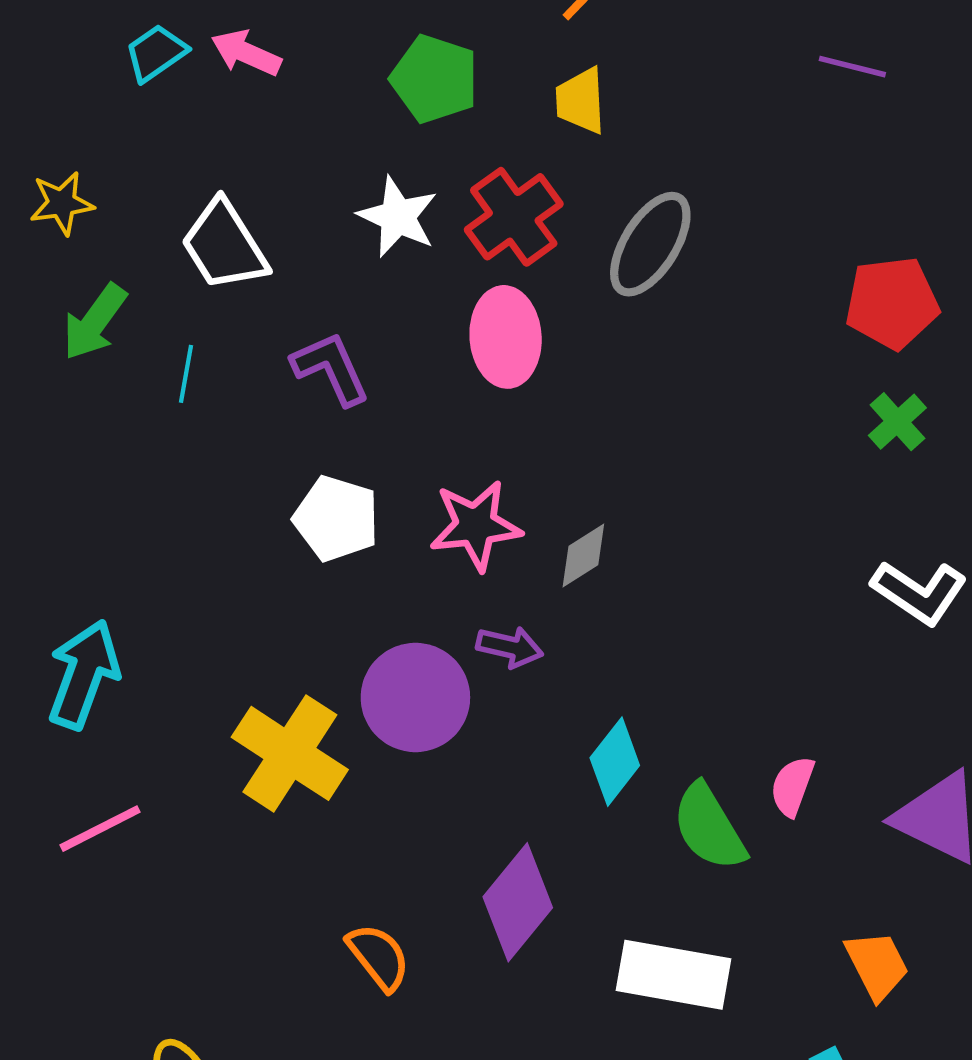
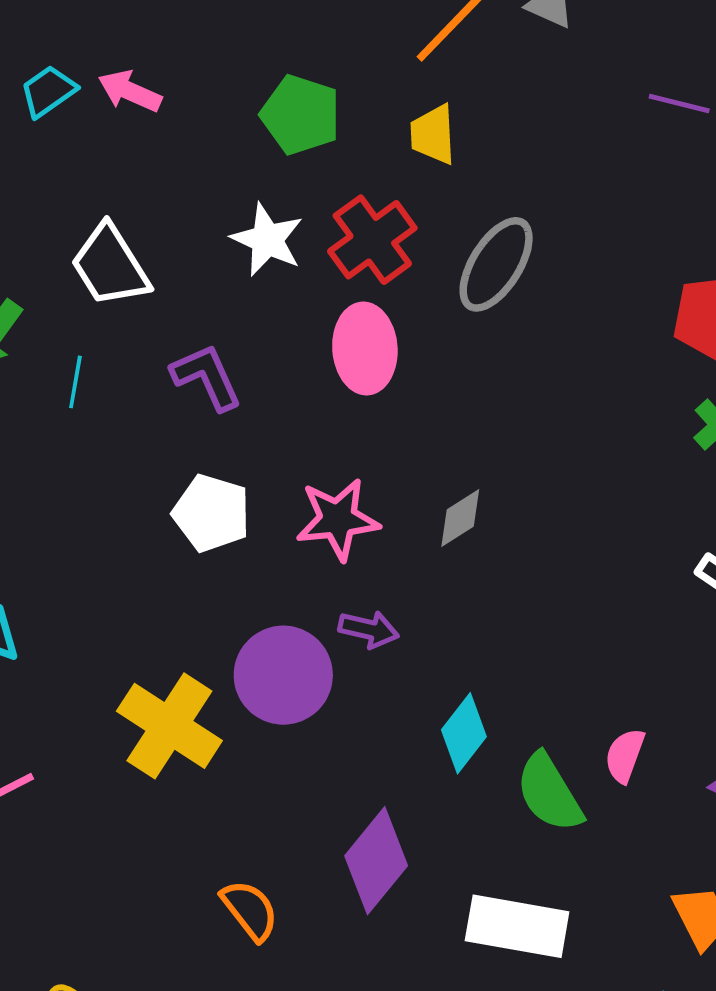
gray diamond: (583, 555) -> (460, 518), moved

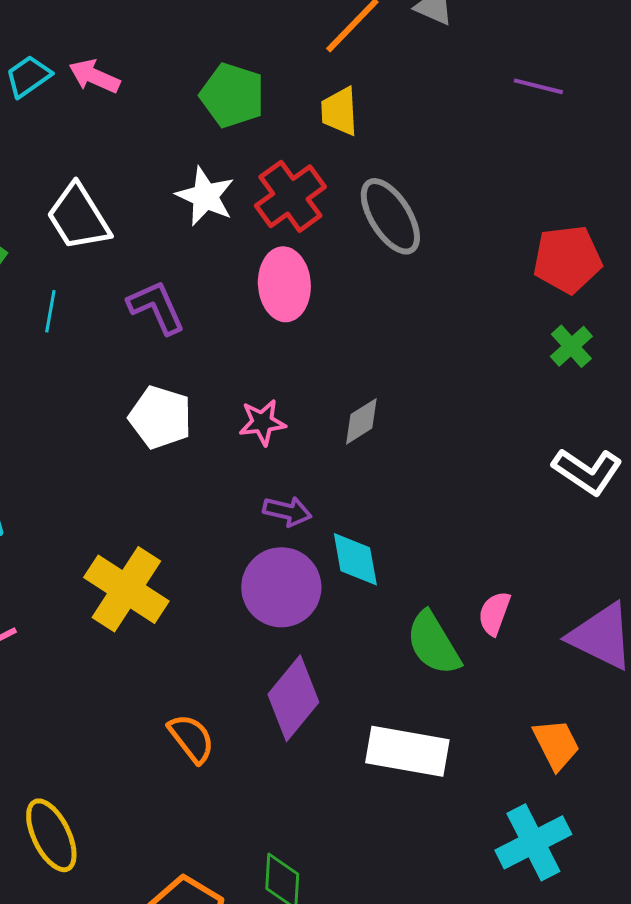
gray ellipse: (496, 264) -> (390, 216), turned -64
pink star: (338, 519) -> (262, 422), size x0.7
purple circle: (283, 675) -> (281, 587), moved
cyan diamond: (464, 733) -> (355, 559), moved, turned -48

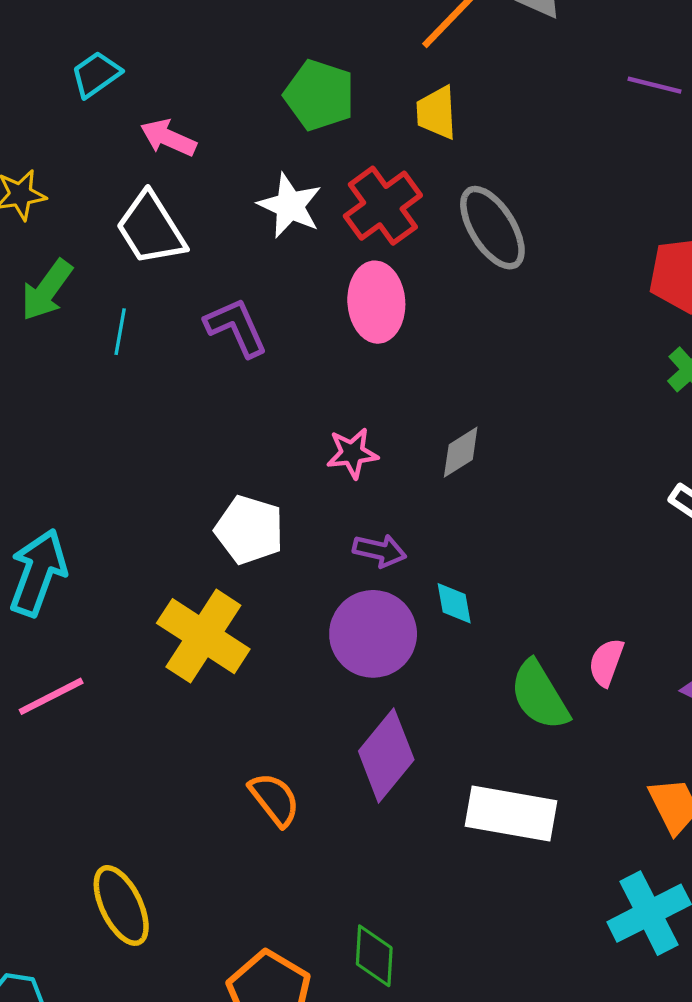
pink arrow: (94, 76) -> (168, 138), moved
white pentagon: (160, 417) -> (249, 530), moved
cyan diamond: (355, 559) -> (454, 603), size x0.7

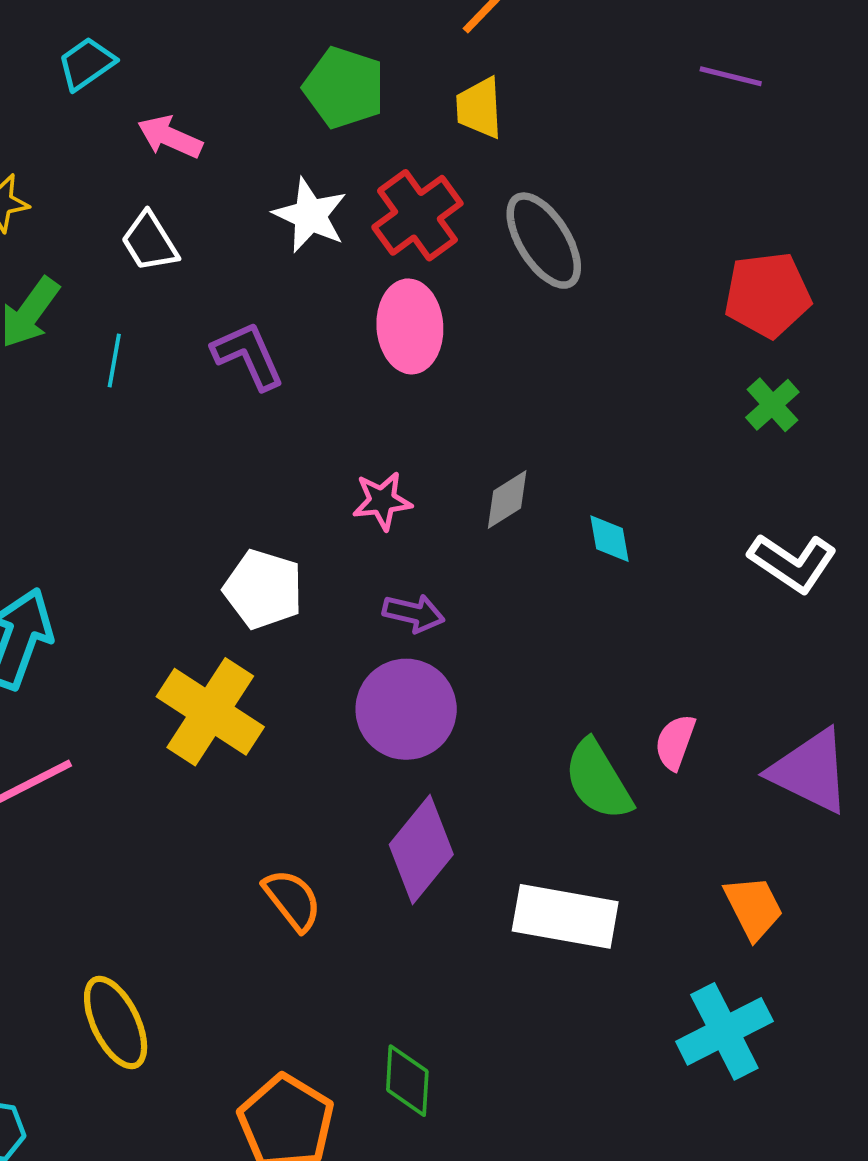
white trapezoid: (151, 229) -> (150, 242), size x0.7
cyan diamond: (454, 603) -> (609, 539), moved

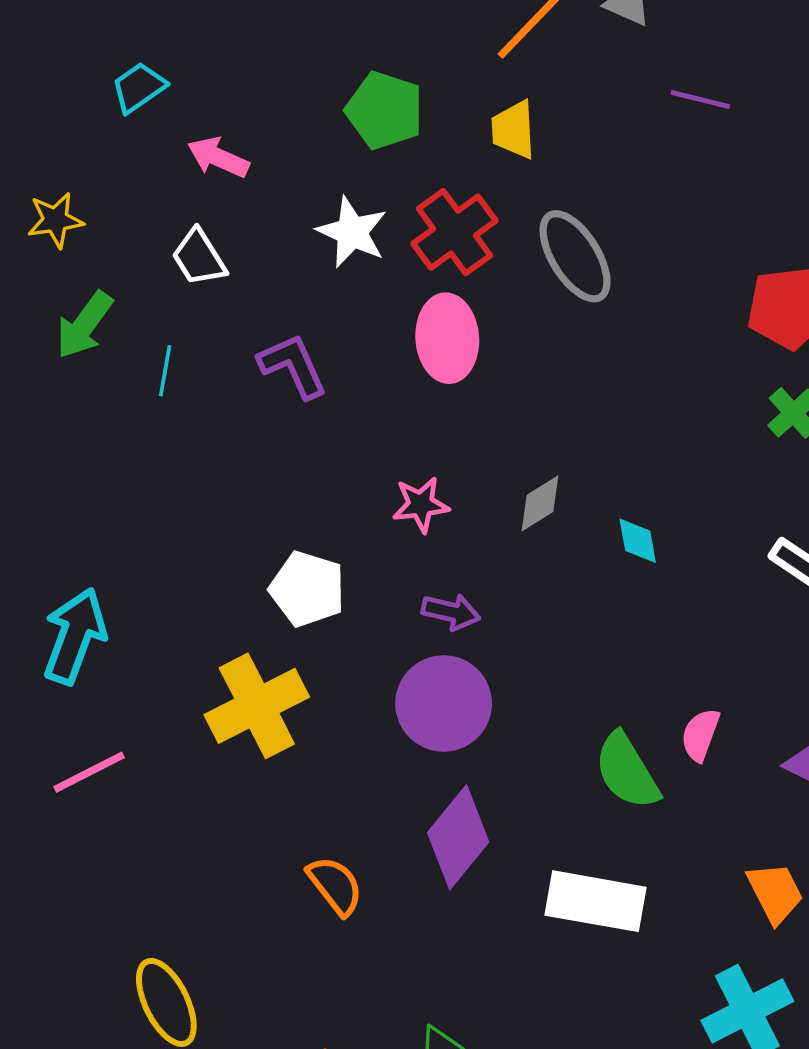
purple line: (731, 76) -> (700, 100), moved
yellow cross: (210, 712) -> (257, 706), turned 30

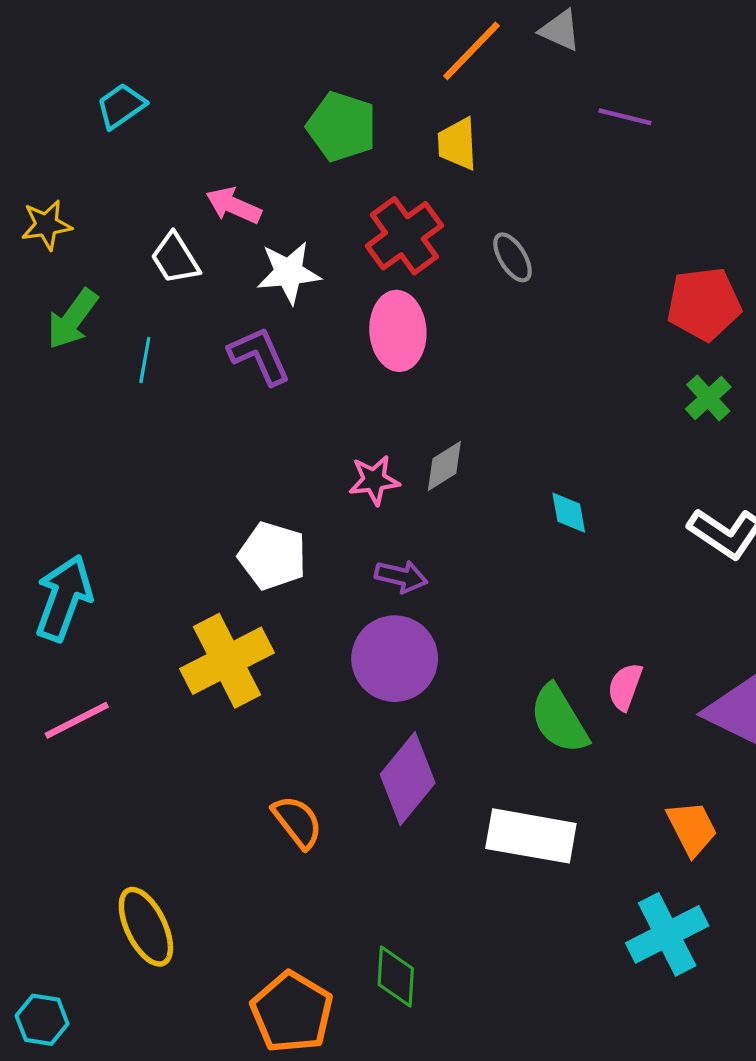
pink arrow: (218, 157) -> (234, 205), moved
white star: (352, 232) -> (289, 273), moved, turned -30
gray ellipse: (575, 256) -> (513, 257), size x0.6
gray diamond: (540, 503) -> (444, 466), moved

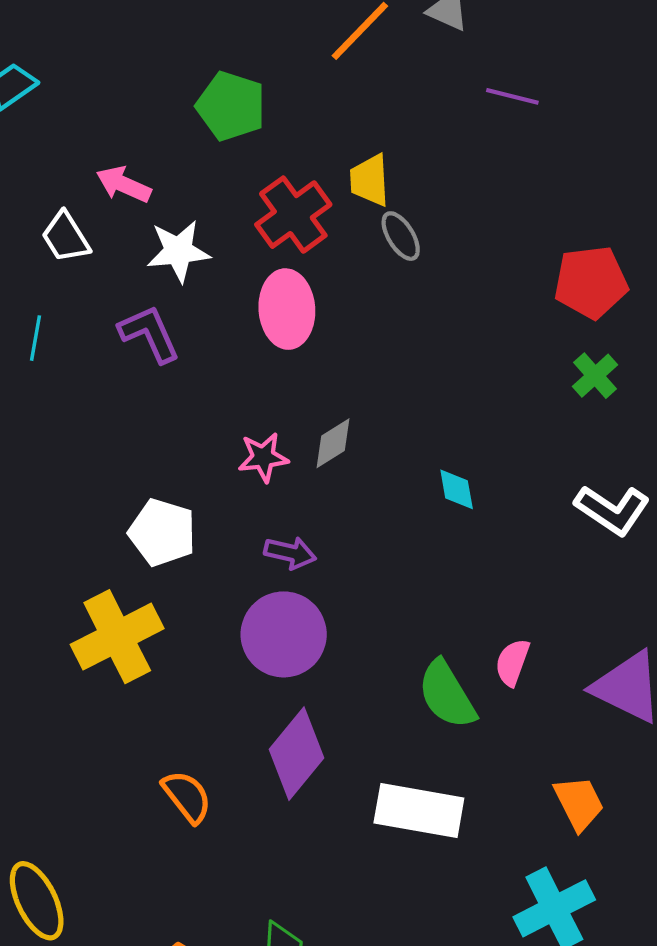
yellow trapezoid: (457, 144) -> (370, 180), moved

